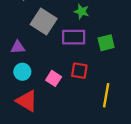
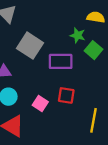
green star: (82, 11) -> (78, 35), moved
green square: (106, 43) -> (93, 50), moved, turned -36

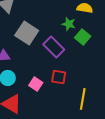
purple rectangle: (61, 61) -> (54, 47), turned 45

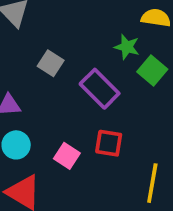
gray square: (27, 33) -> (51, 63), size x0.6

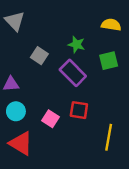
green star: (127, 47) -> (76, 45), moved
green square: (152, 71) -> (109, 61), turned 36

